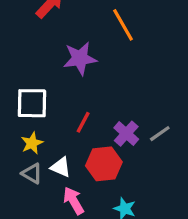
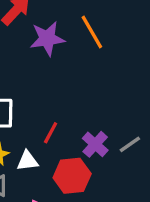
purple star: (80, 58) -> (47, 39), moved
white triangle: (61, 167) -> (27, 161), moved, turned -30

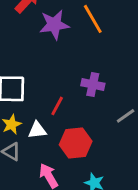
purple cross: (95, 144) -> (93, 85), moved, turned -30

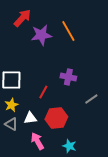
white triangle: (37, 130) -> (30, 118), moved

